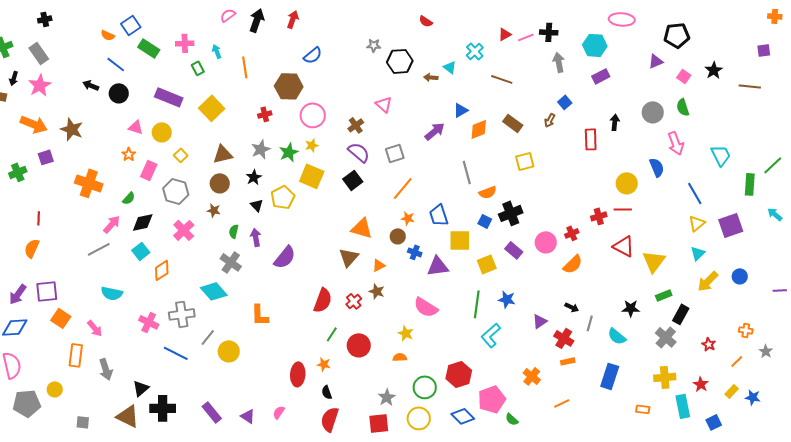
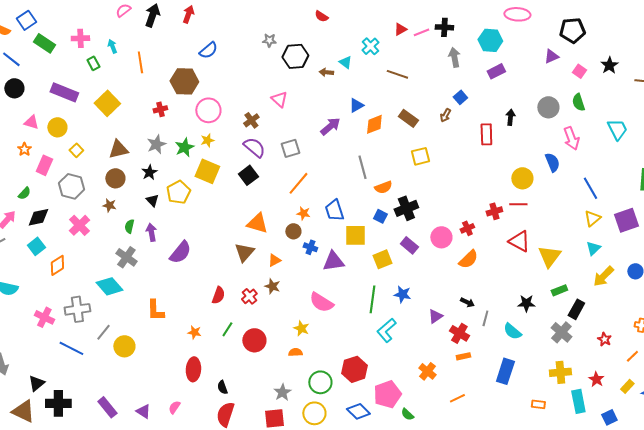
cyan trapezoid: (721, 155) -> (617, 129), moved
red semicircle: (323, 300) -> (218, 295), size x0.7
orange star: (324, 364) -> (194, 332), moved

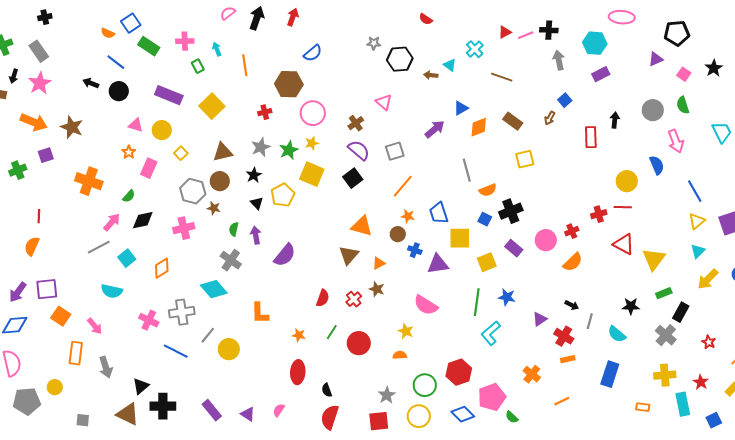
gray hexagon: (71, 186) -> (193, 191), moved
pink cross: (79, 225) -> (184, 228), turned 30
cyan square: (36, 246) -> (127, 258), moved

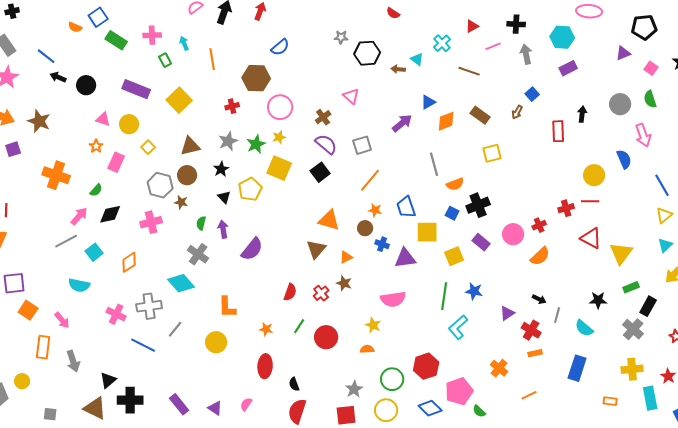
pink line: (526, 35) -> (493, 46), moved
blue line: (116, 62) -> (46, 56), moved
pink semicircle: (426, 305) -> (393, 299), turned -40
yellow circle: (229, 349) -> (216, 342), moved

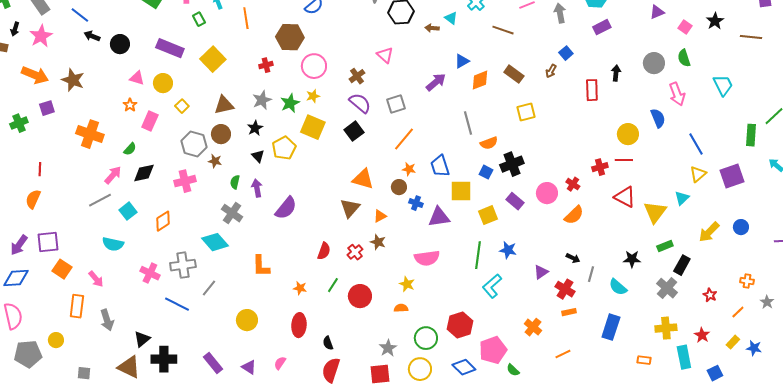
red cross: (539, 225) -> (573, 184), turned -32
cyan triangle: (665, 245) -> (682, 198), moved
yellow circle: (216, 342) -> (247, 320), moved

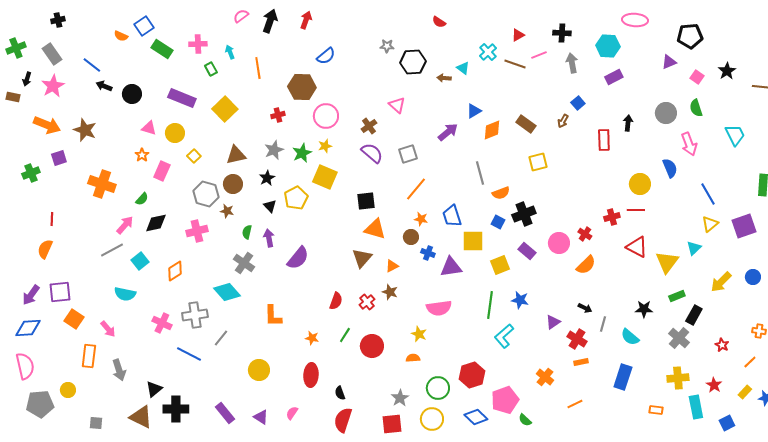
brown line: (503, 30) -> (515, 64), moved
black square: (354, 131) -> (366, 201), moved, turned 30

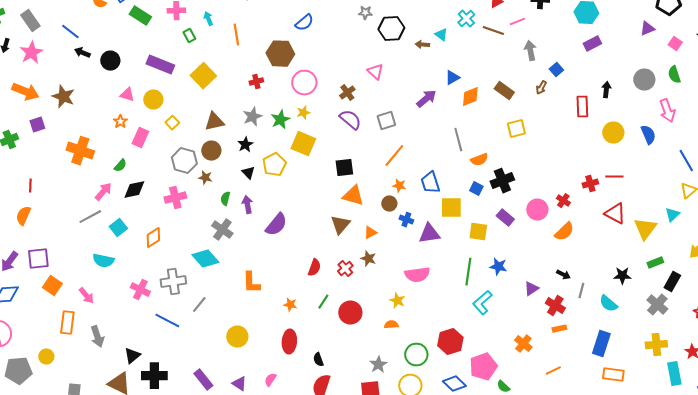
gray arrow: (572, 63) -> (530, 51), moved
yellow circle: (640, 184) -> (613, 133), moved
yellow square: (500, 265) -> (478, 232), turned 30
orange rectangle: (656, 410) -> (613, 375), moved, size x1.5

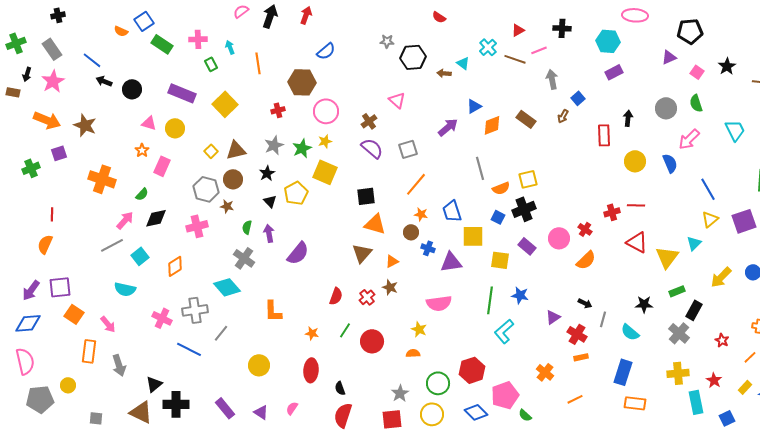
pink arrow: (667, 111) -> (689, 139), turned 65
yellow square: (172, 123) -> (211, 151), moved
yellow square: (516, 129) -> (528, 179), moved

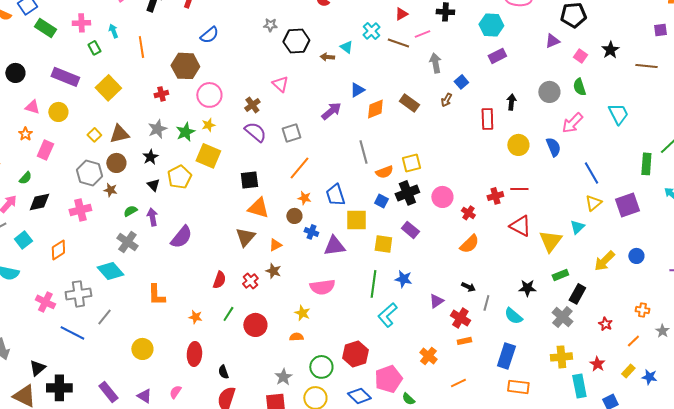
green semicircle: (247, 227) -> (130, 211), turned 48
pink circle: (559, 238) -> (442, 197), moved

